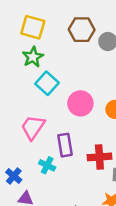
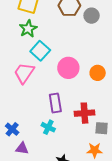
pink trapezoid: (33, 127) -> (24, 73), moved
cyan cross: (47, 165) -> (48, 127), moved

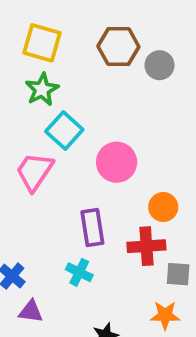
orange circle: (98, 73) -> (163, 207), moved

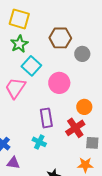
brown hexagon: (118, 47) -> (60, 38), moved
gray circle: (159, 65) -> (82, 54), moved
red cross: (146, 246) -> (75, 128), turned -30

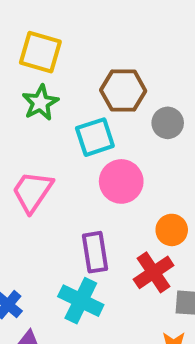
cyan square: (31, 66) -> (95, 137), moved, turned 30
cyan cross: (39, 142) -> (81, 301), size x1.5

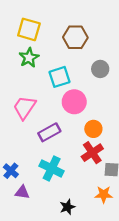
brown hexagon: (123, 91) -> (75, 37), moved
orange circle: (172, 230) -> (93, 129), moved
purple rectangle: (95, 252) -> (49, 132), moved, turned 70

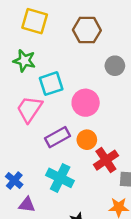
green star: (29, 58) -> (24, 61), moved, turned -30
cyan square: (60, 77) -> (51, 84), moved
orange circle: (93, 129) -> (87, 140), moved

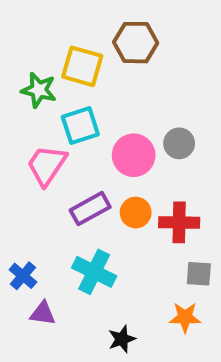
yellow square: (35, 21) -> (82, 66), moved
gray circle: (115, 66) -> (179, 143), moved
red cross: (106, 160) -> (179, 222), moved, turned 35

